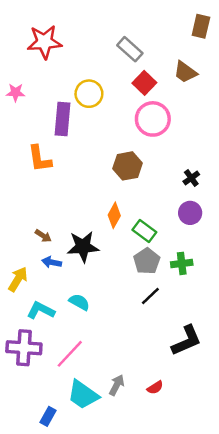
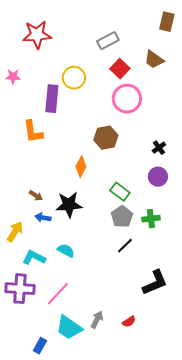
gray rectangle: (130, 49) -> (108, 41), turned -70
orange diamond: (114, 215) -> (81, 167), moved

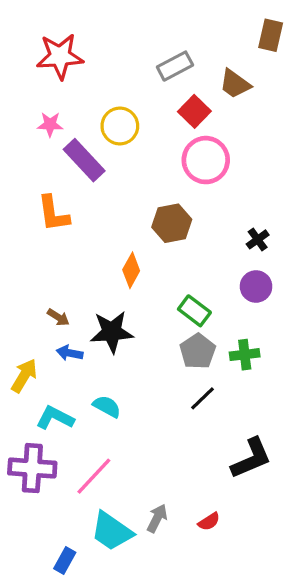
brown trapezoid: (154, 60) -> (235, 84), moved
pink star: (13, 77) -> (50, 124), moved
purple rectangle: (52, 99) -> (84, 160), turned -48

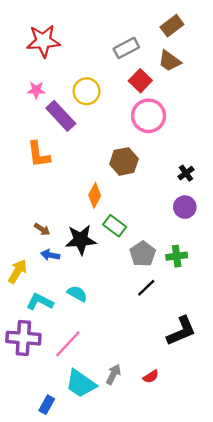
brown rectangle: (271, 35) -> (172, 26), moved, turned 40
green rectangle: (194, 311) -> (115, 226), moved

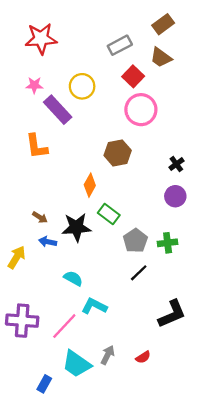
cyan L-shape: (40, 302) -> (94, 306), moved

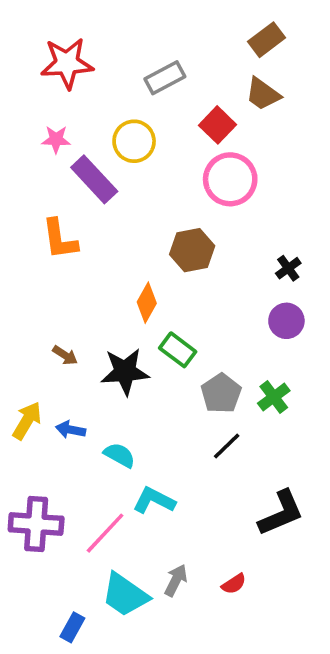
gray rectangle: (120, 45) -> (165, 78), moved
blue arrow: (48, 242) -> (71, 430), moved
green cross: (168, 243) -> (274, 397), turned -30

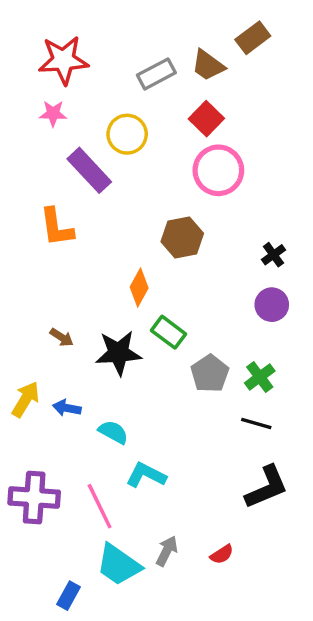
brown trapezoid: (263, 94) -> (208, 65), moved
pink star: (56, 139) -> (53, 113), moved
black line: (227, 446) -> (256, 423), moved, turned 60
pink line: (105, 533) -> (100, 506), turned -69

